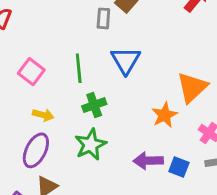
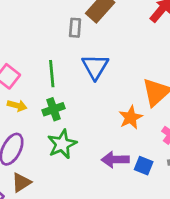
green cross: (94, 105) -> (54, 109), moved
yellow arrow: (43, 115) -> (17, 106), moved

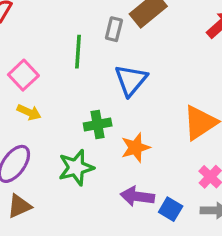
green line: (52, 74) -> (78, 52), moved
green cross: (54, 109) -> (98, 125), moved
orange star: (131, 118) -> (135, 148), moved

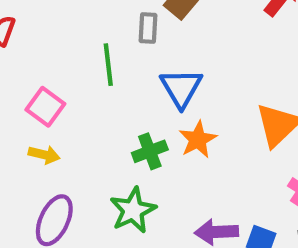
yellow arrow: (29, 112) -> (44, 155), moved
orange star: (135, 148) -> (198, 140), moved

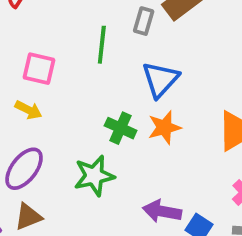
pink square: (45, 107) -> (39, 69), turned -36
green cross: (150, 151) -> (121, 128), turned 32

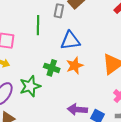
blue triangle: (160, 79) -> (70, 41), turned 45
green star: (94, 176) -> (30, 86), moved

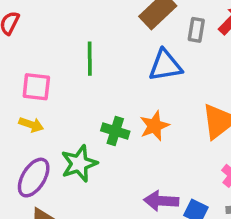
gray rectangle: (59, 11) -> (196, 30), moved
blue triangle: (70, 41) -> (165, 65), moved

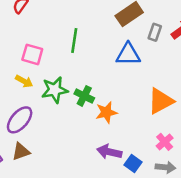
orange star: (154, 126) -> (106, 112), moved
green star: (79, 163) -> (55, 90), moved

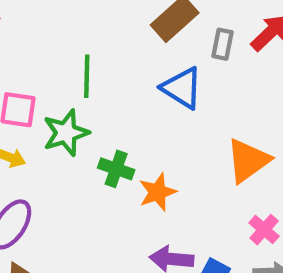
blue triangle: (128, 54) -> (182, 88), turned 40
green star: (55, 90) -> (66, 133), moved

